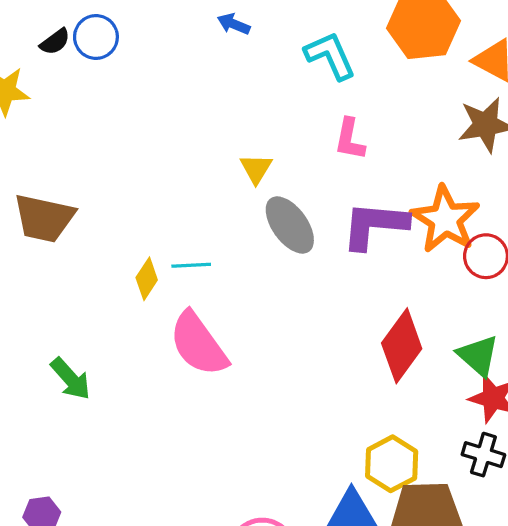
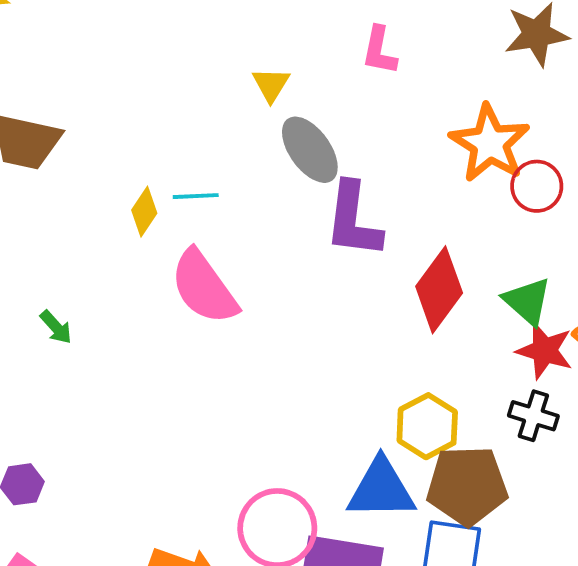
purple L-shape: (375, 225) -> (353, 220), moved, turned -88
green arrow: (71, 379) -> (56, 327), size x0.7

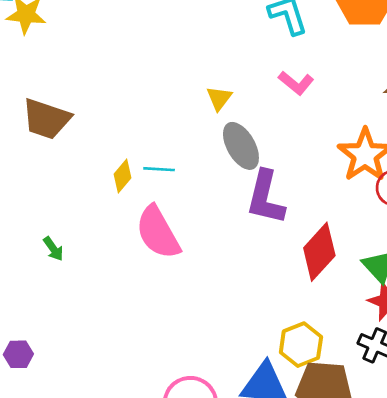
pink L-shape: (379, 51) -> (296, 83), turned -68

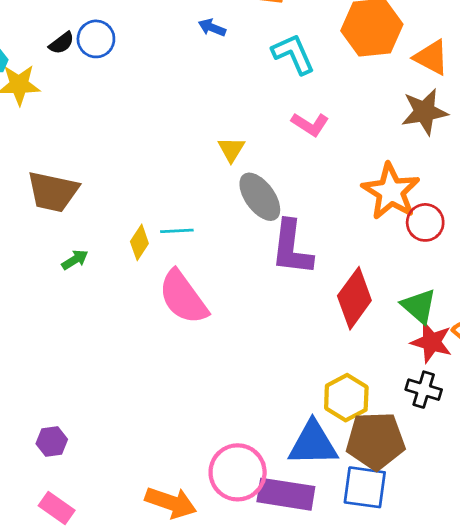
green arrow: (53, 249) -> (75, 260), moved, turned -80

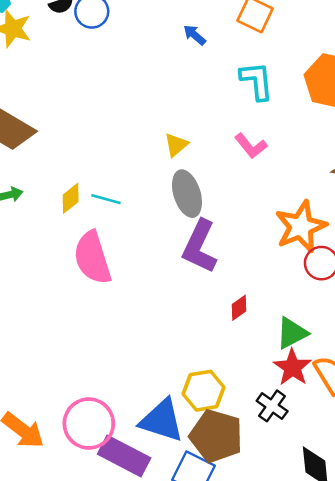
red diamond: (354, 298) -> (239, 308), size x0.5
green triangle: (419, 306) -> (292, 333), turned 33

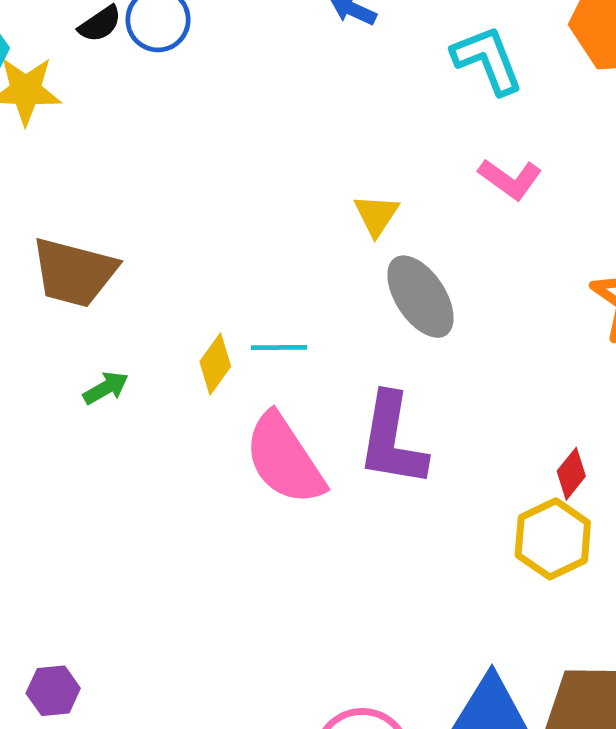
purple L-shape: (200, 247) -> (392, 440), moved
yellow hexagon: (204, 391) -> (553, 539), moved

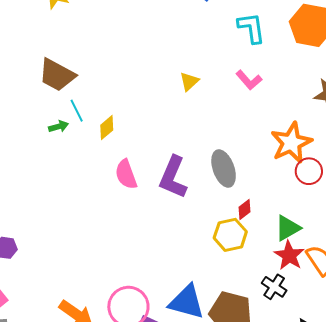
gray ellipse: (420, 297) -> (224, 169), moved
cyan line: (279, 347) -> (77, 111), moved, turned 50
pink semicircle: (284, 459) -> (126, 174), size x0.7

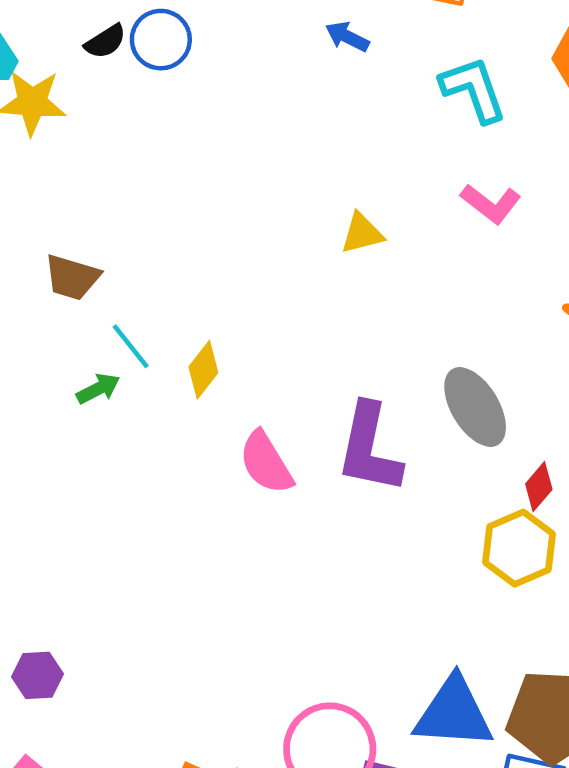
brown trapezoid: (57, 75) -> (72, 277), size x0.7
yellow triangle: (189, 82) -> (362, 233), turned 40

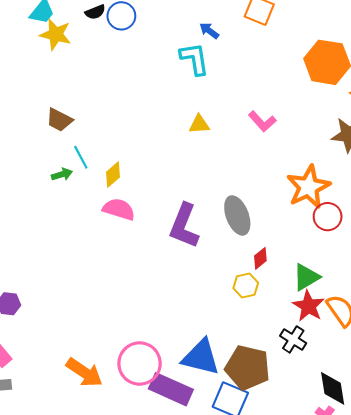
cyan L-shape: (473, 89) -> (194, 59), moved
pink semicircle: (266, 463) -> (119, 209), moved, turned 128
yellow hexagon: (519, 548) -> (246, 286), size x0.7

